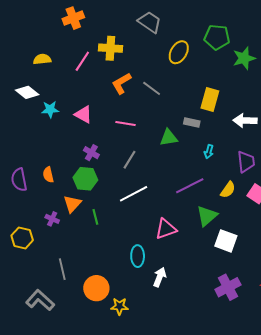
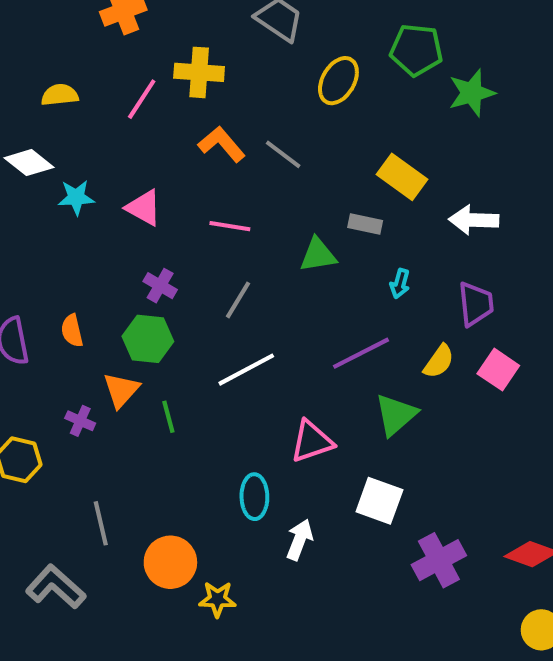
orange L-shape: (121, 83) -> (222, 144), turned 80
yellow rectangle: (210, 99) -> (402, 177), turned -70
white square: (226, 241) -> (379, 501), moved

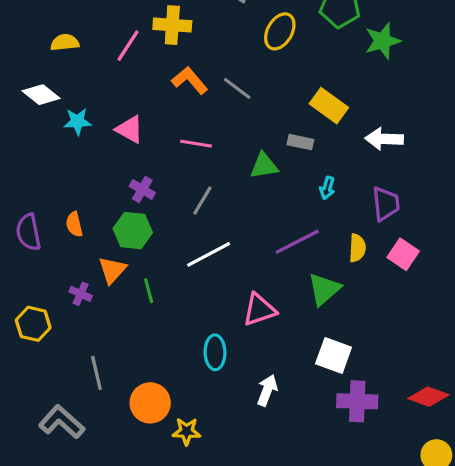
yellow semicircle: (439, 361) -> (357, 248), turned -32
white square: (379, 501) -> (334, 355), moved
white arrow: (300, 540) -> (267, 390), moved
purple cross: (439, 560) -> (357, 401), turned 30

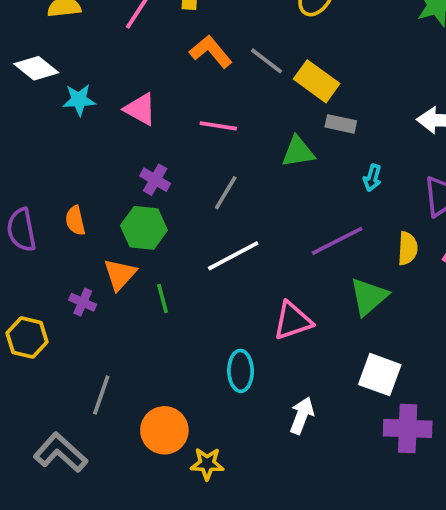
yellow rectangle: (329, 106) -> (317, 81), moved
gray line: (96, 373) -> (101, 395), turned 32

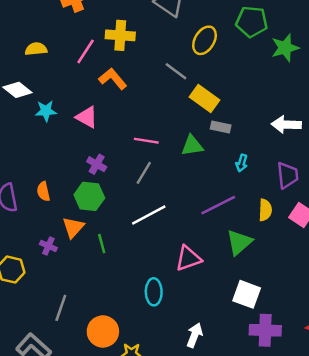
orange L-shape: (211, 52) -> (113, 79), moved
gray line: (267, 61) -> (176, 71), moved
pink line: (218, 126) -> (146, 141), moved
white arrow: (302, 415) -> (195, 335), moved

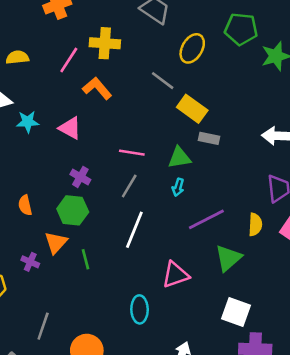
cyan arrow: (242, 163) -> (178, 187), moved
white line: (149, 215) -> (134, 230), turned -40

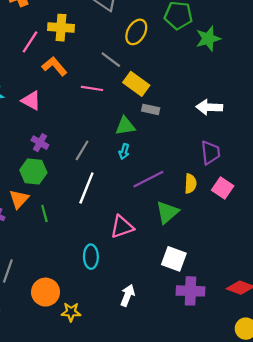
pink line: (132, 153) -> (92, 88), moved

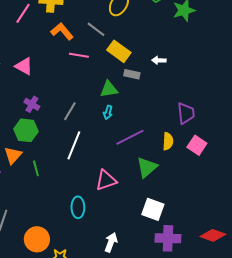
orange L-shape: (54, 66) -> (62, 31), moved
white arrow: (209, 107) -> (159, 60), moved, size x0.6

